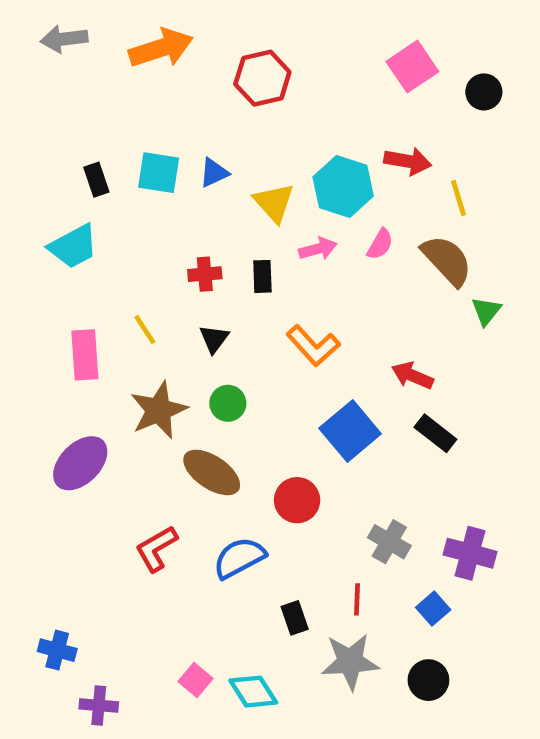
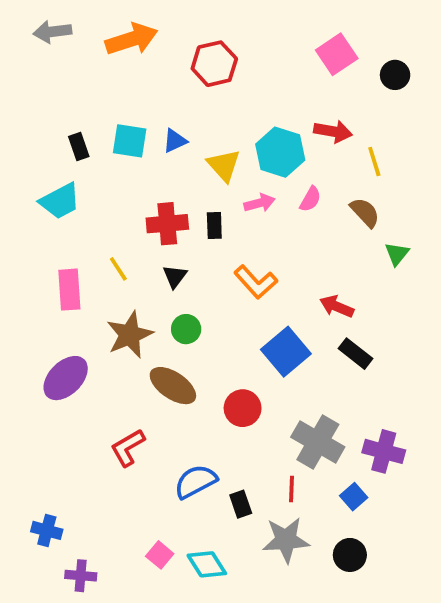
brown semicircle: (447, 260) -> (365, 212), size x0.7
red cross: (205, 274) -> (167, 224), size x1.5
gray cross: (389, 542) -> (318, 442), size x1.5
blue semicircle: (239, 558) -> (196, 482), moved

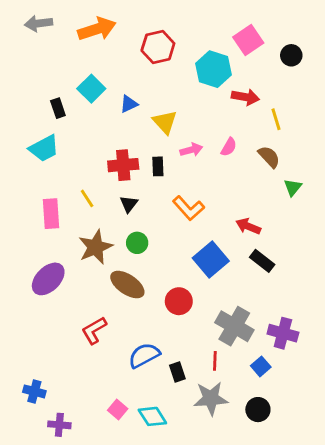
cyan square: (130, 141) -> (91, 89), moved, turned 36
cyan hexagon: (280, 152) -> (214, 69), moved

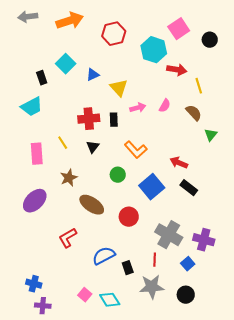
green circle: (137, 243) -> (118, 175), moved
brown star: (95, 247) -> (69, 178), size x0.7
blue cross: (34, 391) -> (34, 284), moved

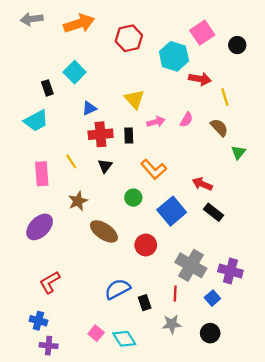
blue triangle: (93, 75) -> (89, 108), moved
red L-shape: (68, 238) -> (50, 282), moved
gray star: (152, 287) -> (172, 324), size x0.7

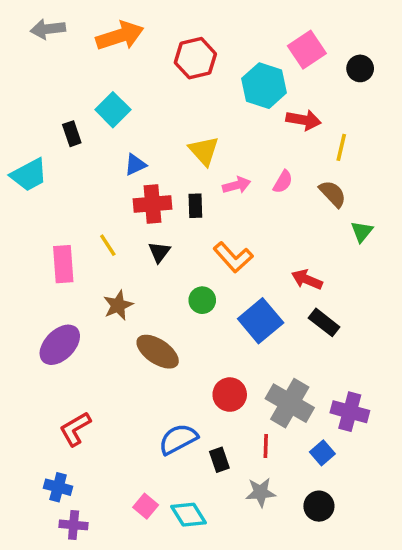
yellow line: (225, 97) -> (341, 147), turned 30
cyan trapezoid: (36, 121) -> (29, 175), moved
red circle: (146, 245) -> (230, 395), moved

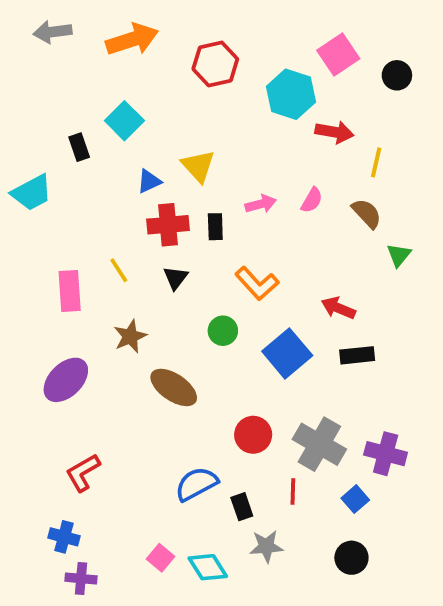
yellow triangle: (204, 151) -> (198, 166), moved
black rectangle: (324, 322) -> (357, 355), turned -44
gray star: (261, 492) -> (266, 546), moved

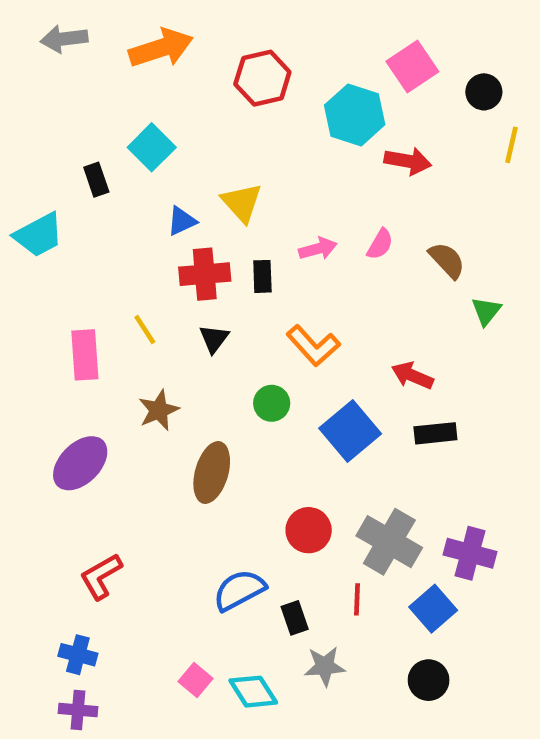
yellow line: (376, 162) -> (512, 145), moved
brown ellipse: (174, 387) -> (212, 472), turned 72
blue square: (355, 499) -> (433, 609), size x1.4
purple cross: (81, 579) -> (78, 710), moved

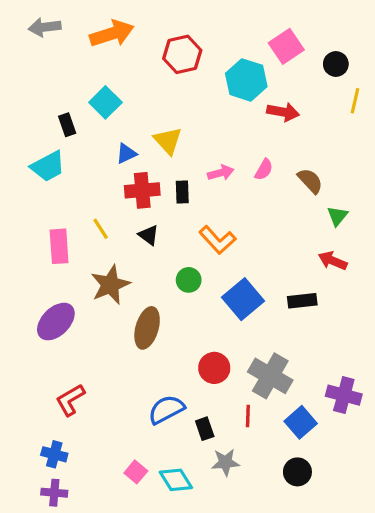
cyan trapezoid: (39, 235) -> (48, 166), moved
black triangle: (214, 339) -> (149, 235), turned -30
red arrow: (412, 376) -> (333, 261), moved
brown star: (159, 410) -> (110, 285), size x1.4
purple cross: (470, 553) -> (344, 395), moved

